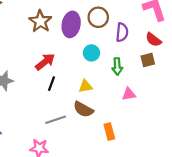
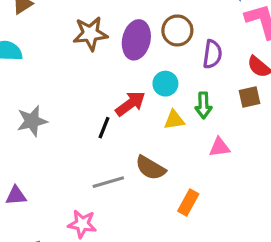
brown star: (40, 21) -> (90, 34), turned 30
red arrow: (45, 62) -> (130, 104), moved
yellow triangle: (85, 86) -> (174, 120), moved
orange rectangle: (109, 132) -> (188, 202), turned 42

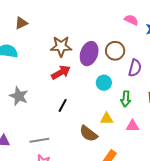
red arrow: (130, 104) -> (61, 72), moved
yellow triangle: (174, 120) -> (107, 119), moved
gray star: (32, 121) -> (19, 96), turned 30
gray line: (108, 182) -> (39, 140), moved

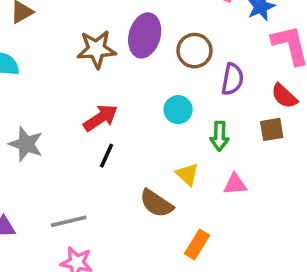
purple ellipse: (89, 54) -> (145, 35), moved
red arrow: (61, 72) -> (101, 118), moved
yellow triangle: (107, 119) -> (187, 174), turned 48

